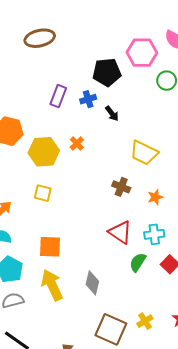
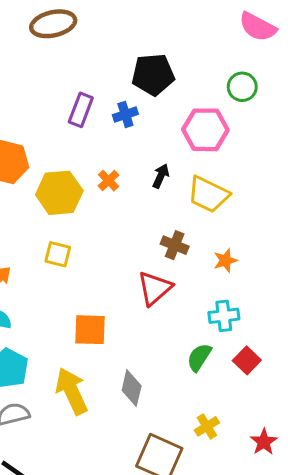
pink hexagon: (142, 53) -> (205, 130), moved
black arrow: (112, 114) -> (161, 176), moved, turned -119
red triangle: (120, 232) -> (155, 288), moved, turned 45
orange square: (50, 247) -> (90, 330), moved
yellow cross: (145, 321) -> (207, 426), moved

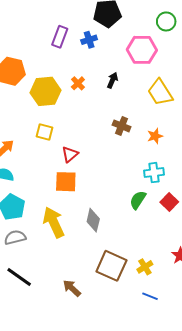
yellow trapezoid: (208, 194) -> (160, 92), moved, turned 32
red triangle: (155, 288) -> (70, 154), moved, size x0.7
yellow cross: (207, 426) -> (145, 267), moved

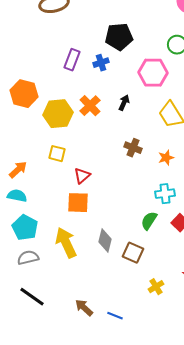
orange cross: (78, 83) -> (90, 106), size x1.5
brown square: (111, 266) -> (133, 253), moved, size x0.7
blue line: (150, 296) -> (115, 316), moved

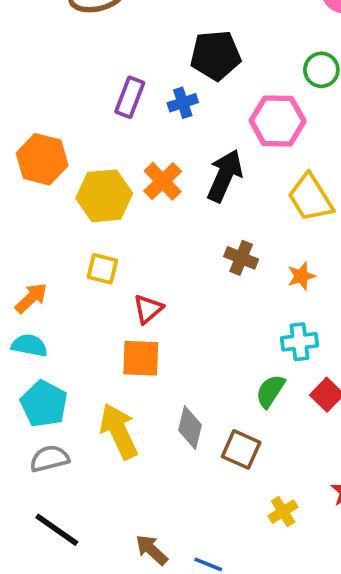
black arrow: (124, 103) -> (225, 176), size x1.8

